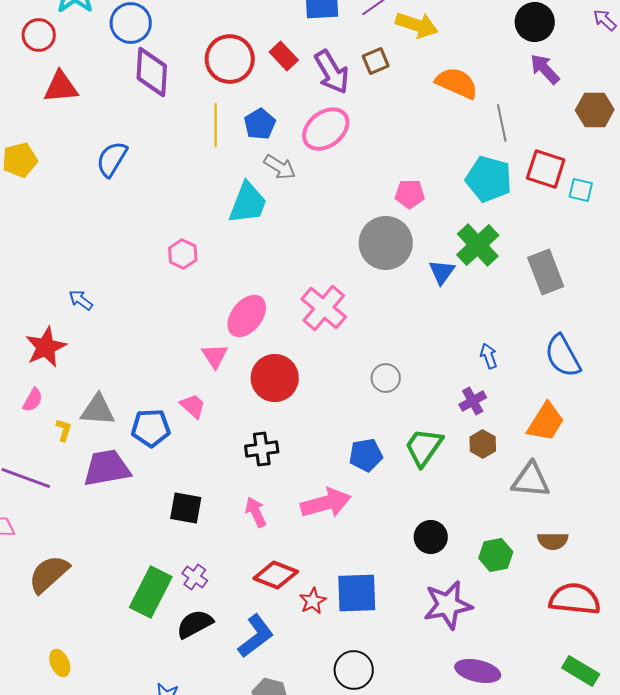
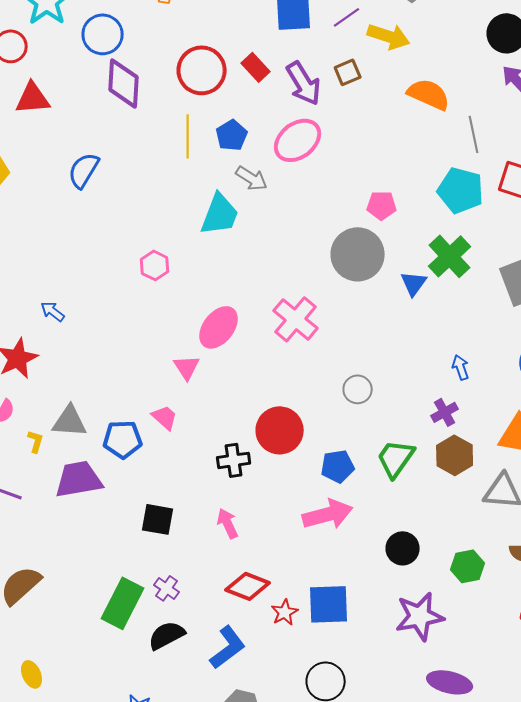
red circle: (275, 378) -> (280, 430), moved
brown hexagon: (483, 444) -> (455, 455), size x1.4
pink arrow: (326, 503) -> (328, 514), moved

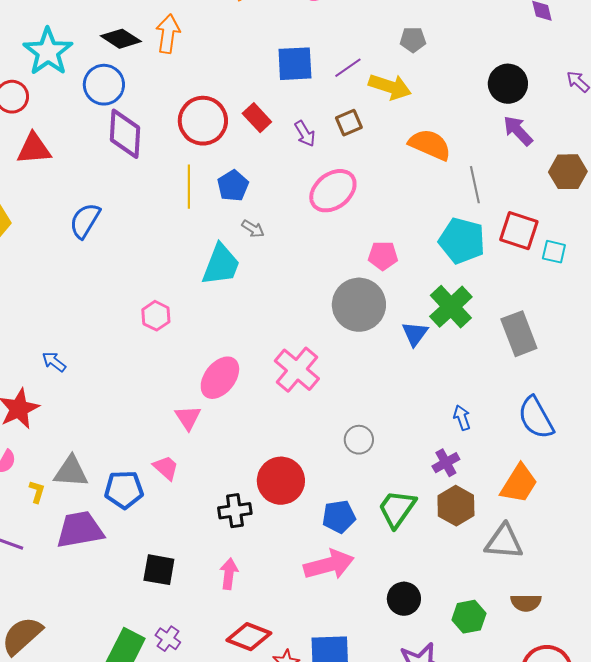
purple arrow: (304, 83) -> (305, 134), size x0.6
pink ellipse: (298, 140) -> (333, 191), moved
gray arrow: (252, 178) -> (253, 229), size x0.7
pink arrow: (228, 523) -> (229, 574), turned 32

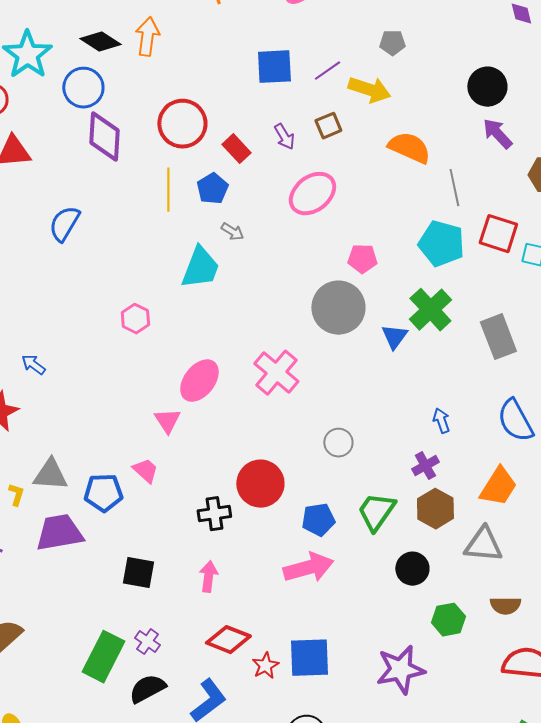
red rectangle: (257, 118) -> (236, 149), moved
black circle: (404, 599) -> (412, 569), moved

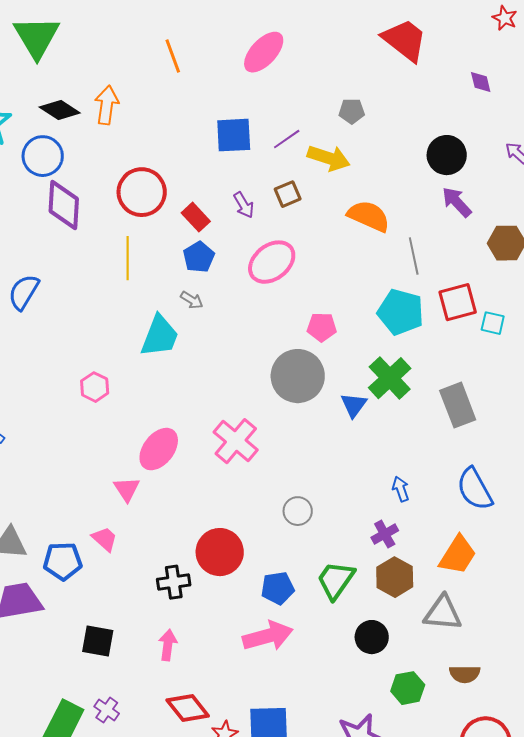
blue pentagon: (212, 189) -> (199, 257), moved
red square: (498, 234) -> (458, 302), turned -33
red diamond: (228, 640) -> (188, 708), turned 30

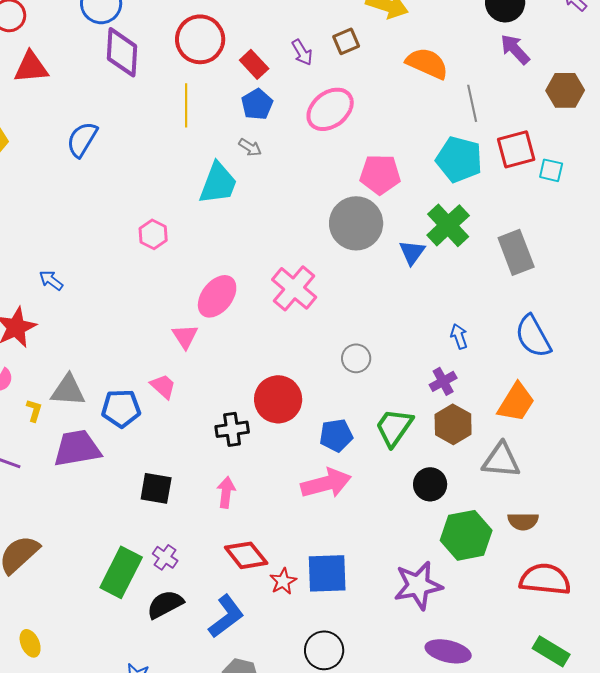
pink pentagon: (322, 327) -> (380, 174), size x1.4
green hexagon: (408, 688) -> (466, 535), size x1.5

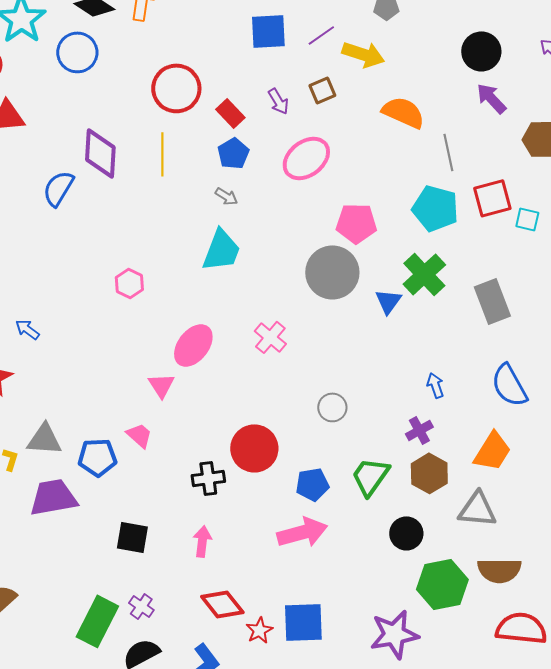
purple diamond: (122, 52) -> (100, 153), moved
cyan trapezoid: (218, 183) -> (221, 250), moved
pink cross: (294, 288) -> (270, 337), size x0.7
brown semicircle: (523, 521) -> (499, 570), size x1.4

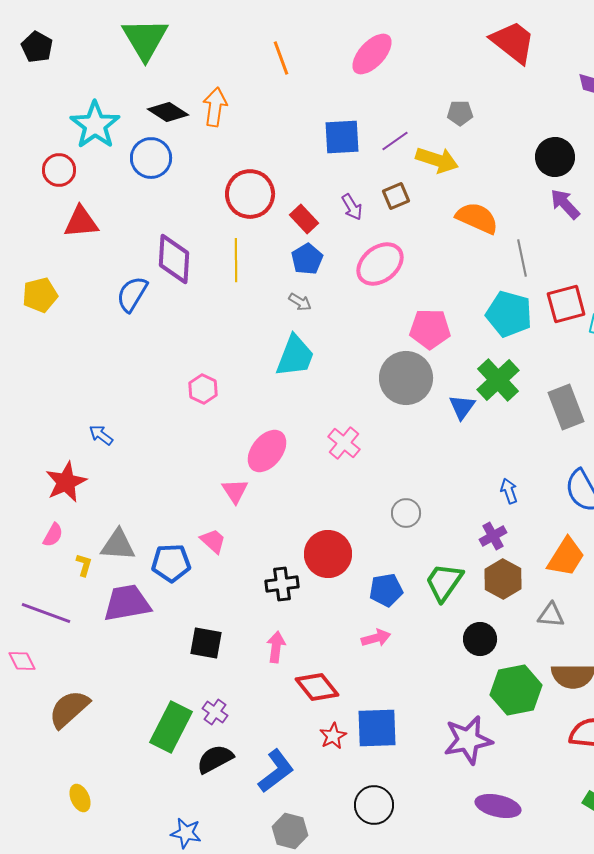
gray triangle: (477, 509) -> (551, 615), size x0.7
pink arrow: (302, 532) -> (376, 638), size x0.6
red diamond: (222, 604) -> (317, 687), moved

